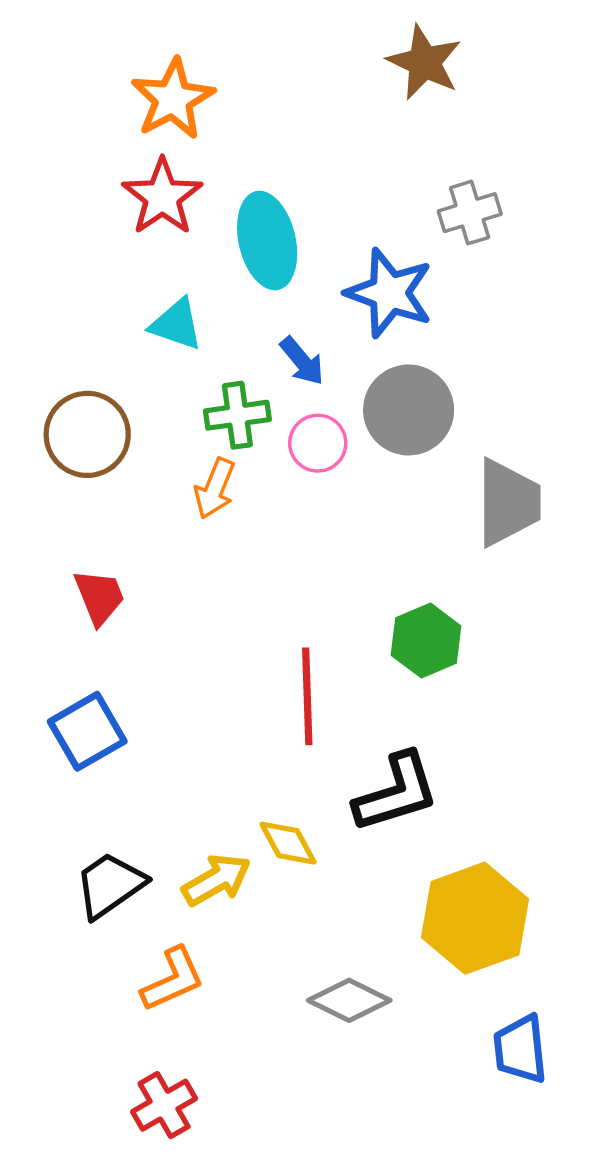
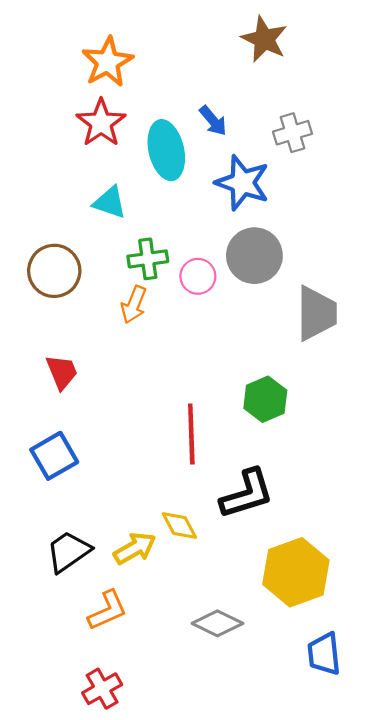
blue arrow: (302, 361) -> (213, 121), moved

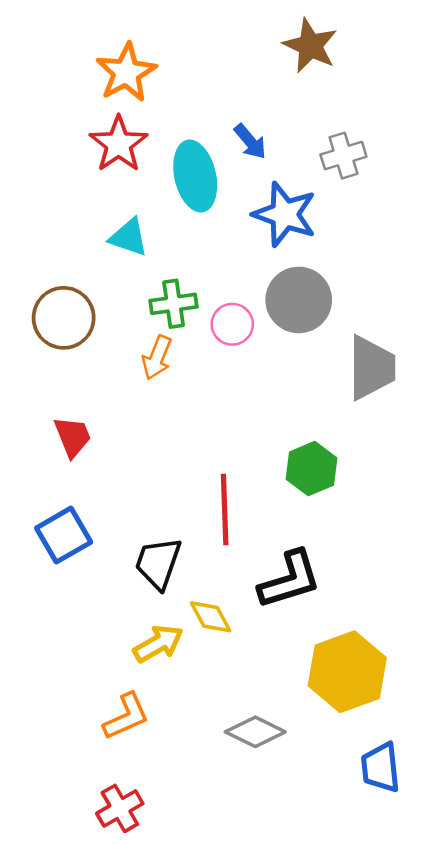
black trapezoid: (68, 552) -> (158, 563), moved, turned -36

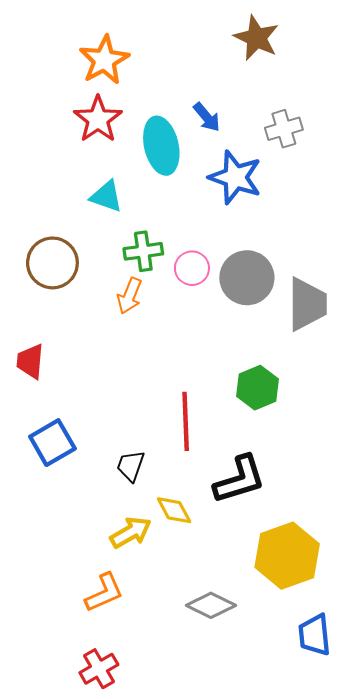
gray circle: (299, 300) -> (247, 278), moved
red trapezoid: (73, 437) -> (30, 361), moved, turned -153
black trapezoid: (158, 563) -> (131, 466), size x0.7

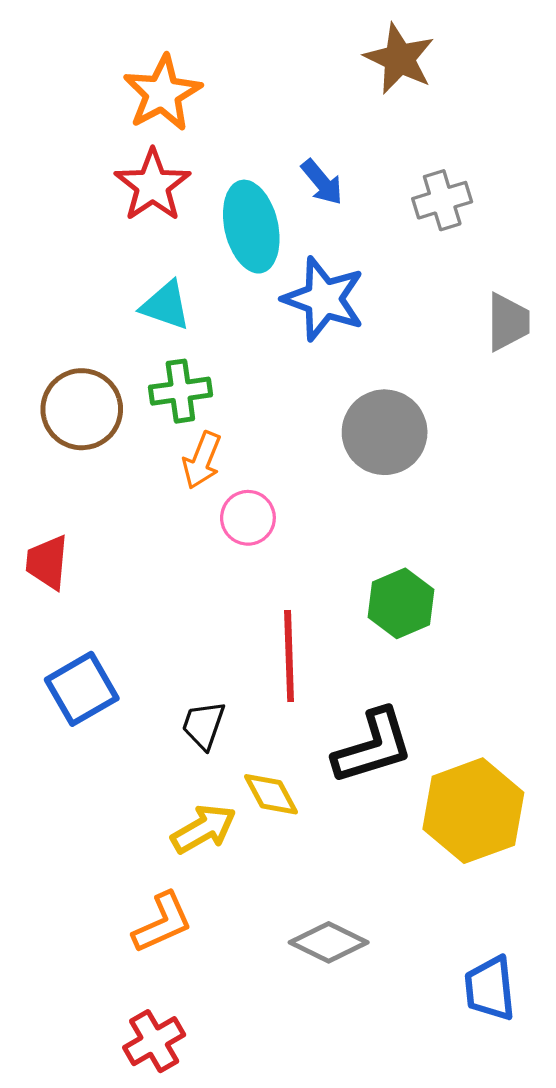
blue star: (235, 177) -> (324, 299), moved
green cross: (143, 251) -> (180, 391), moved
pink circle: (192, 268) -> (248, 518), moved
gray trapezoid: (307, 304) -> (508, 322), moved, size x0.7
yellow hexagon: (287, 556) -> (473, 811), moved

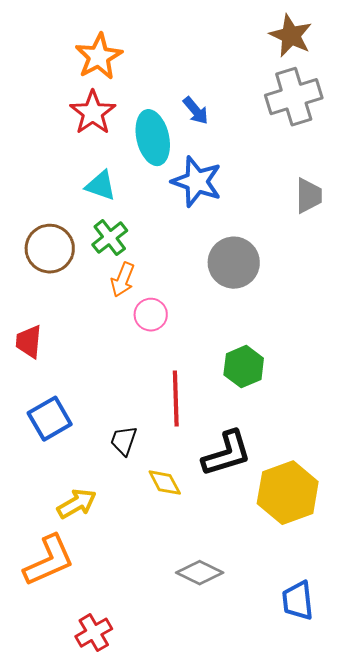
brown star: (399, 59) -> (291, 36), moved
gray cross: (442, 200) -> (294, 97), moved, size x1.6
green cross: (180, 391) -> (110, 238), turned -30
yellow arrow: (204, 829) -> (77, 504), moved
orange L-shape: (162, 923) -> (49, 561), moved, size x1.4

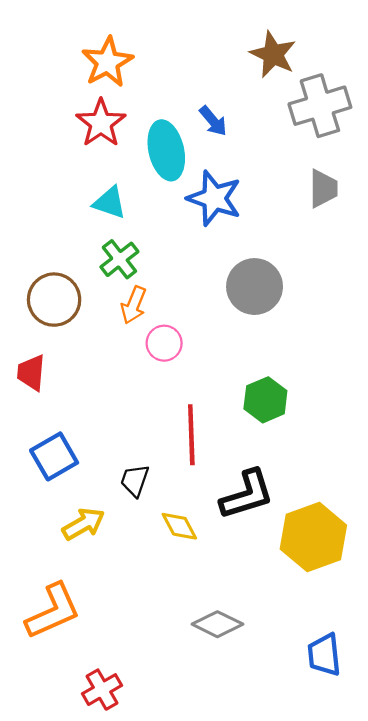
brown star: (291, 36) -> (273, 54), moved
gray trapezoid: (309, 196) -> (323, 188), moved
brown circle: (50, 249) -> (54, 300), moved
yellow arrow: (77, 504) -> (83, 524), moved

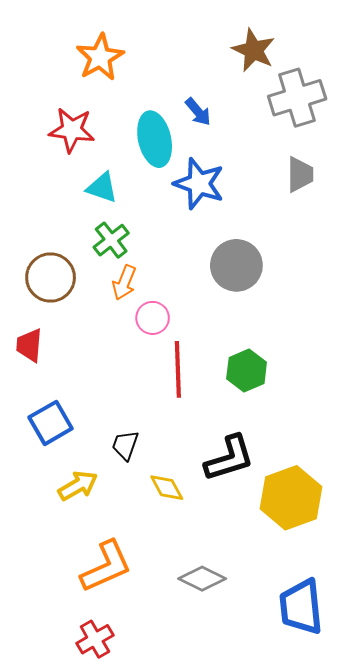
red star: (101, 123) -> (72, 130), moved, turned -30
red line: (191, 435) -> (178, 369), moved
orange L-shape: (53, 611) -> (106, 566), moved
blue trapezoid: (324, 655) -> (301, 607), size x1.4

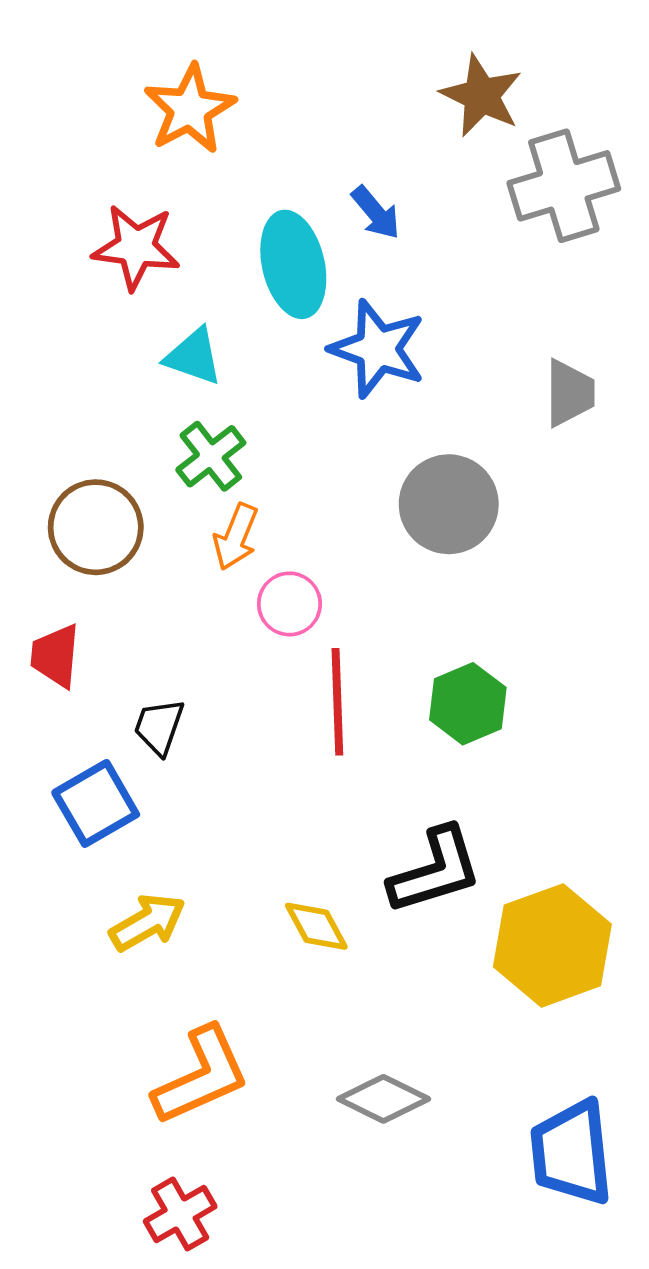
gray trapezoid: (300, 174) -> (570, 393), moved
black trapezoid: (125, 445) -> (159, 727), moved

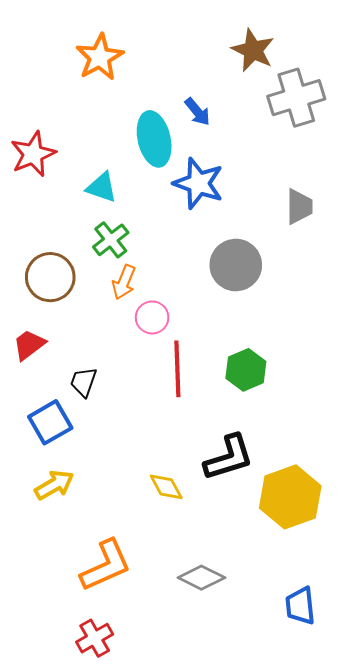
red star: (136, 247) -> (33, 154), moved, turned -30
red trapezoid: (55, 656) -> (29, 345), turned 48
yellow arrow: (148, 922) -> (54, 485), moved
blue trapezoid: (571, 1153) -> (300, 606), size x0.7

